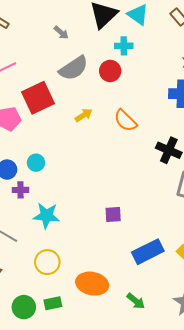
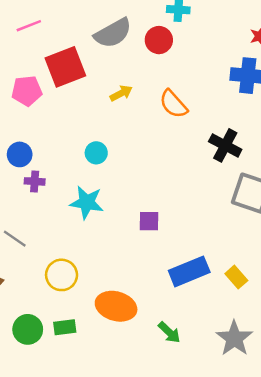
cyan circle: (36, 163) -> (96, 153), moved
cyan star: (46, 216) -> (87, 203), moved

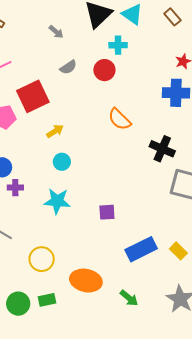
gray semicircle: (113, 33) -> (68, 67), size x0.6
yellow arrow: (121, 93) -> (55, 131), moved

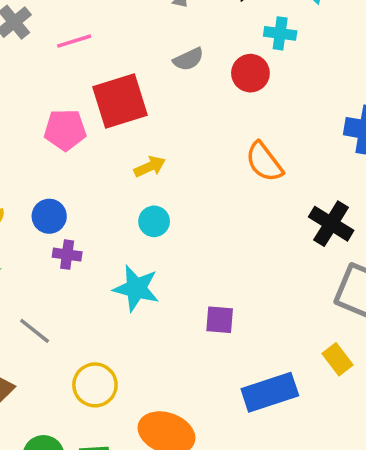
yellow rectangle: (178, 251) -> (337, 359), moved

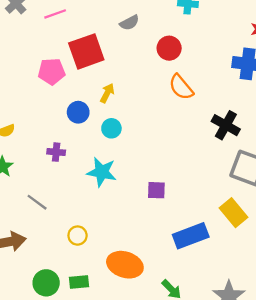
red circle: (250, 73) -> (169, 48), moved
yellow arrow: (150, 167) -> (107, 93), turned -36
blue circle: (49, 216) -> (78, 112), moved
yellow rectangle: (337, 359) -> (233, 213), size x1.4
yellow circle: (95, 385) -> (78, 236), size x0.7

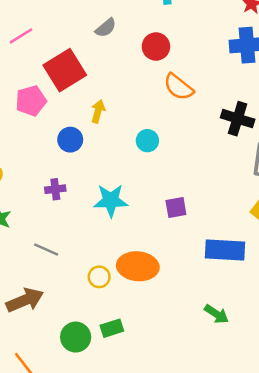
cyan circle: (111, 128) -> (147, 141), moved
blue rectangle: (191, 236) -> (225, 250), turned 36
orange ellipse: (125, 265) -> (138, 266), moved

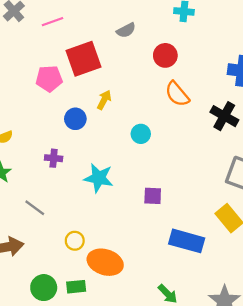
black cross: (238, 119) -> (224, 116), moved
orange ellipse: (138, 266) -> (105, 262), moved

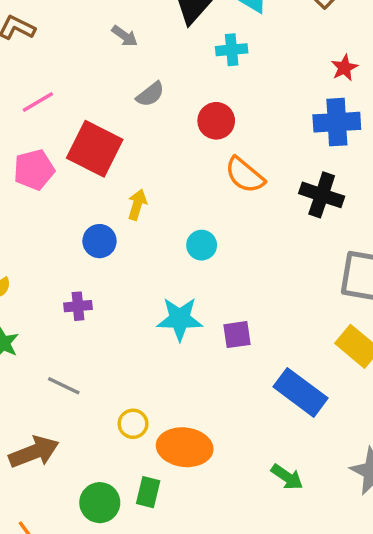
red square: (83, 59) -> (95, 149), turned -33
pink pentagon: (49, 79) -> (34, 170), moved
cyan star: (99, 178) -> (180, 319), moved
blue rectangle: (187, 241) -> (301, 392), turned 32
green rectangle: (76, 287) -> (148, 492), turned -60

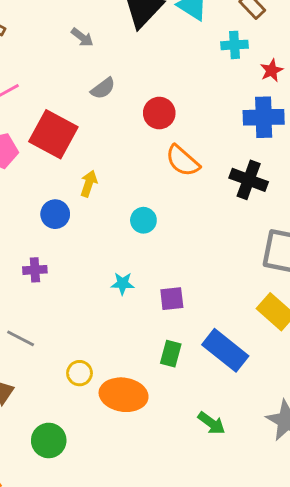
cyan cross: (232, 50) -> (234, 45), moved
cyan star: (180, 319) -> (123, 284), size x0.6
green rectangle: (148, 492) -> (171, 354), moved

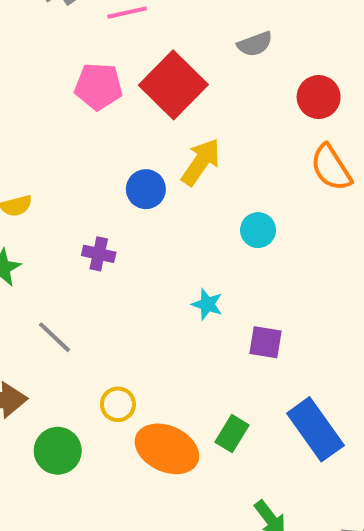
yellow arrow: (89, 184) -> (201, 162), size x1.4
green rectangle: (171, 354) -> (232, 434), moved
green circle: (49, 440) -> (58, 451), moved

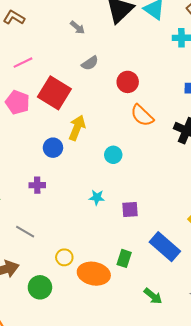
pink pentagon: (99, 86) -> (18, 102), turned 30

